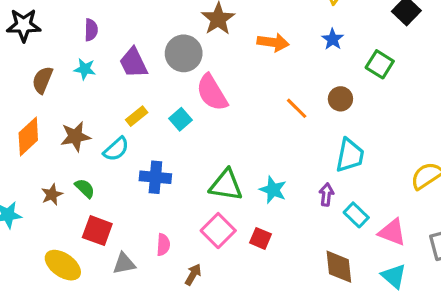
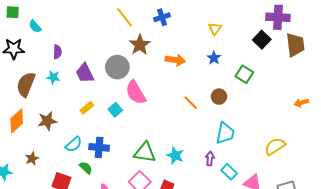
brown semicircle: (42, 80) -> (26, 84), size x1.4
cyan semicircle: (116, 149) -> (74, 144), moved
green semicircle: (85, 188) -> (86, 168), moved

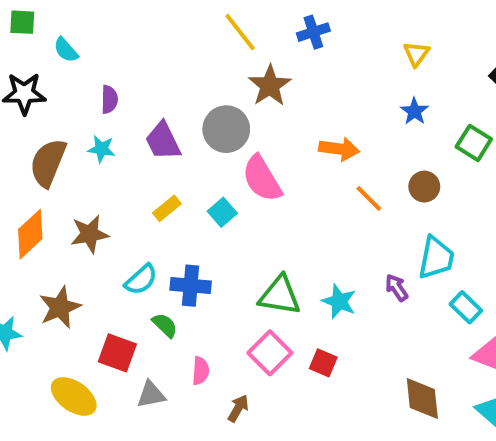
orange arrow: (175, 60) -> (339, 149), moved
brown star: (32, 159) -> (60, 307), size x1.5
purple arrow: (210, 159) -> (397, 288), moved, turned -40
cyan rectangle: (229, 172) -> (466, 307), moved

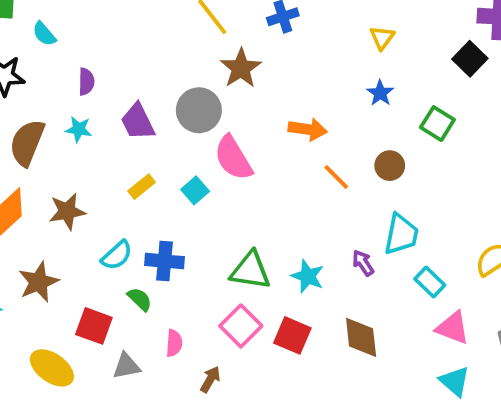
red square: (323, 363) -> (292, 335), size x1.4
brown diamond: (422, 398) -> (361, 337), moved

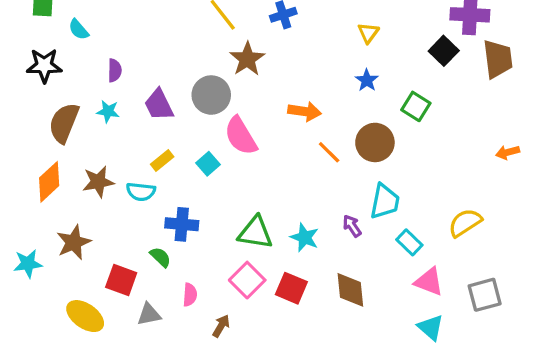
brown circle: (390, 166) -> (375, 142), size x1.5
cyan semicircle: (117, 255) -> (141, 192), moved, turned 48

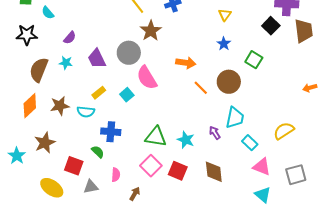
purple semicircle: (115, 70) -> (70, 38), turned 40
cyan star: (28, 264) -> (17, 156), turned -30

